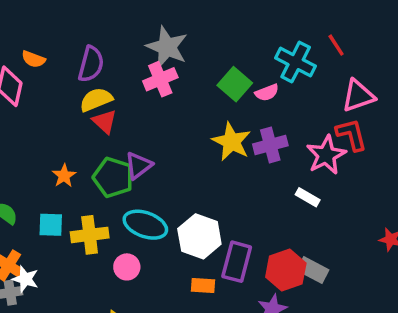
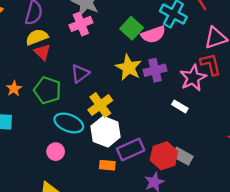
pink semicircle: (267, 93) -> (153, 34), size x1.5
purple triangle: (138, 165) -> (80, 74), moved
yellow cross: (90, 235) -> (100, 105), moved, turned -30
purple rectangle: (237, 262) -> (131, 149), turned 50

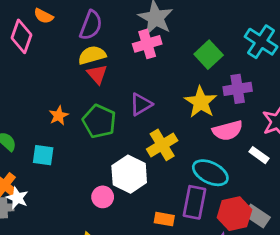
pink semicircle: (153, 34) -> (228, 130), moved
purple cross: (155, 70) -> (238, 89), moved
cyan ellipse: (69, 123) -> (210, 173), moved
white hexagon: (106, 132) -> (129, 174), moved
purple rectangle: (131, 149) -> (194, 202), turned -60

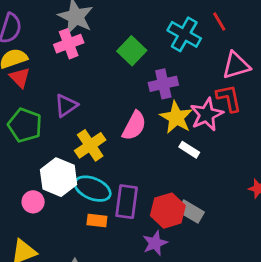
yellow star: (201, 102) -> (176, 117), moved
pink semicircle: (228, 130) -> (134, 126), moved, turned -44
cyan ellipse: (210, 173) -> (93, 189), moved

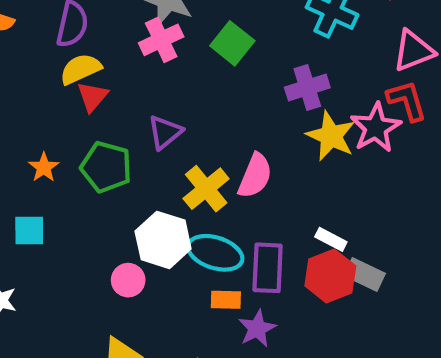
green square: (132, 51) -> (232, 43), moved
red triangle: (20, 78) -> (92, 97), turned 30
pink semicircle: (134, 126) -> (255, 176), moved
white rectangle: (189, 150) -> (331, 239), moved
purple star: (155, 243) -> (257, 329), moved

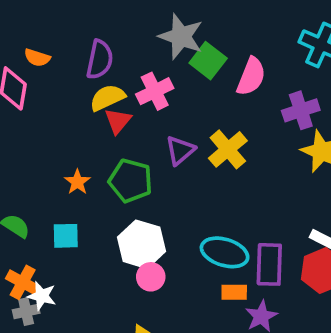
pink cross: (161, 40) -> (155, 91), moved
green square: (232, 43) -> (208, 61), moved
pink semicircle: (255, 176) -> (251, 76), moved
yellow cross: (206, 189) -> (228, 149), moved
white hexagon: (163, 240) -> (142, 244), moved

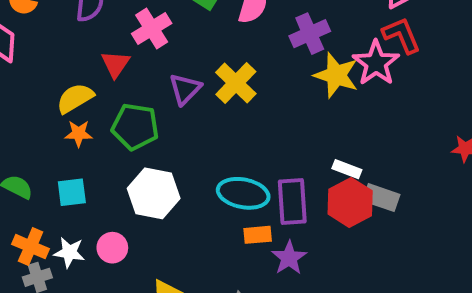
yellow semicircle: (107, 98) -> (75, 98), moved
orange star: (77, 182) -> (79, 134), turned -30
pink circle: (151, 277) -> (112, 248), moved
white star: (42, 296) -> (69, 252), moved

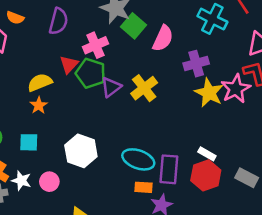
green pentagon: (135, 127) -> (91, 73), moved
orange star: (79, 134) -> (39, 105), turned 30
gray rectangle: (381, 198) -> (247, 178), moved

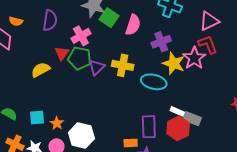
yellow cross: (144, 88) -> (123, 65), turned -35
orange star: (39, 105) -> (57, 123), moved
white hexagon: (81, 151) -> (81, 136), moved
cyan ellipse: (138, 159) -> (154, 82), moved
gray rectangle: (247, 178) -> (192, 119), moved

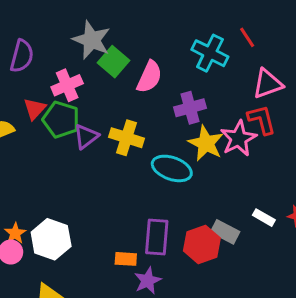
white rectangle: (177, 111) -> (264, 218), moved
orange star: (57, 123) -> (15, 233), moved

